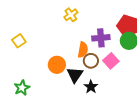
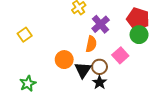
purple cross: (101, 38) -> (101, 24), moved, turned -36
brown circle: (91, 61) -> (100, 67), moved

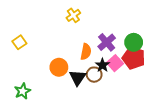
red pentagon: (138, 19) -> (134, 58), moved
purple cross: (101, 24) -> (107, 42), moved
black star: (100, 82) -> (102, 65), moved

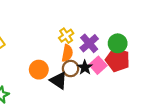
yellow cross: (73, 15) -> (66, 36), moved
brown circle: (94, 75) -> (71, 69), moved
black triangle: (78, 78) -> (59, 81), turned -30

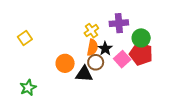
purple cross: (89, 43) -> (119, 23), moved, turned 36
black star: (85, 67) -> (105, 49), moved
black triangle: (59, 81) -> (84, 74), turned -30

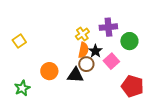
red pentagon: (141, 54) -> (132, 86), moved
orange circle: (65, 63) -> (49, 71), moved

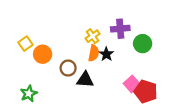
pink square: (111, 61) -> (132, 84), moved
brown circle: (86, 64) -> (68, 68), moved
orange circle: (49, 71) -> (43, 54), moved

